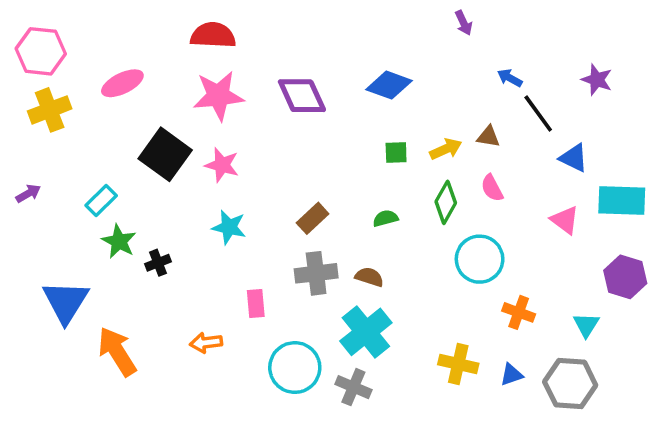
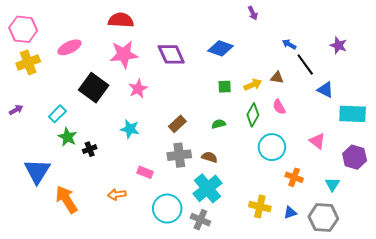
purple arrow: (464, 23) -> (253, 13), moved
pink star: (222, 165) -> (138, 89), moved, turned 30
pink triangle: (565, 220) -> (317, 141), moved
pink rectangle: (256, 304) -> (145, 172), turned -63

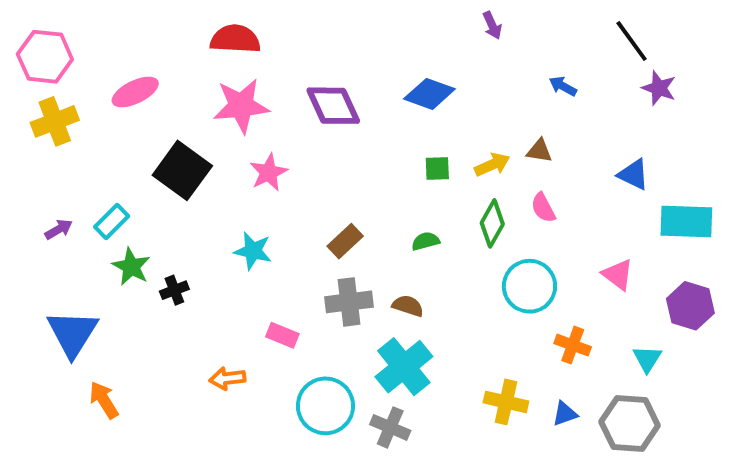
black line: (305, 64) -> (632, 41), moved
purple arrow: (16, 110) -> (59, 229), moved
orange arrow: (66, 199) -> (104, 400), moved, size x0.7

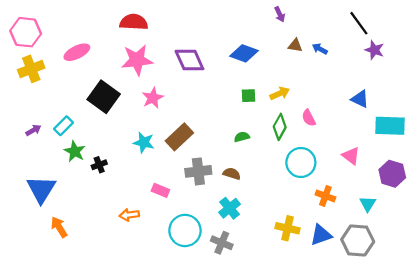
brown triangle: (539, 151) -> (295, 46), moved
brown rectangle: (345, 241) -> (179, 137), moved, size x1.4
cyan cross: (404, 367) -> (230, 208), size x0.7
blue triangle: (565, 414) -> (321, 235), size x1.5

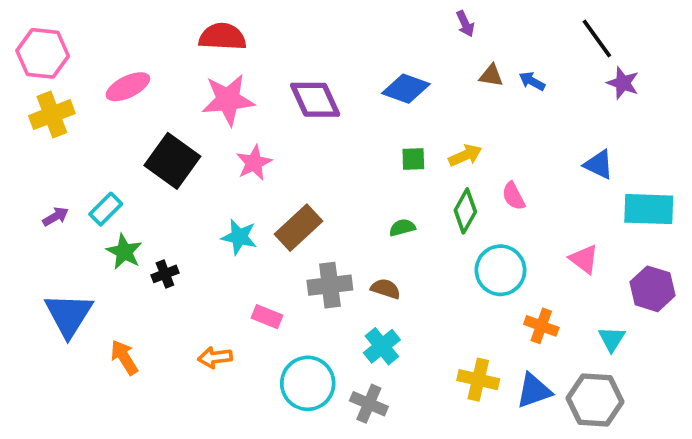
orange arrow: (59, 227) -> (124, 357), moved

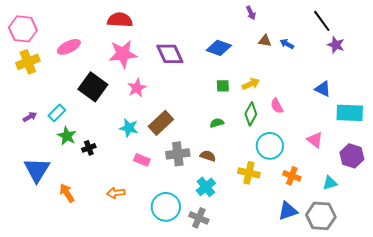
pink rectangle: (267, 317) -> (142, 160), moved
cyan triangle: (612, 339) -> (330, 183), turned 42
yellow cross: (478, 380) -> (249, 173), moved

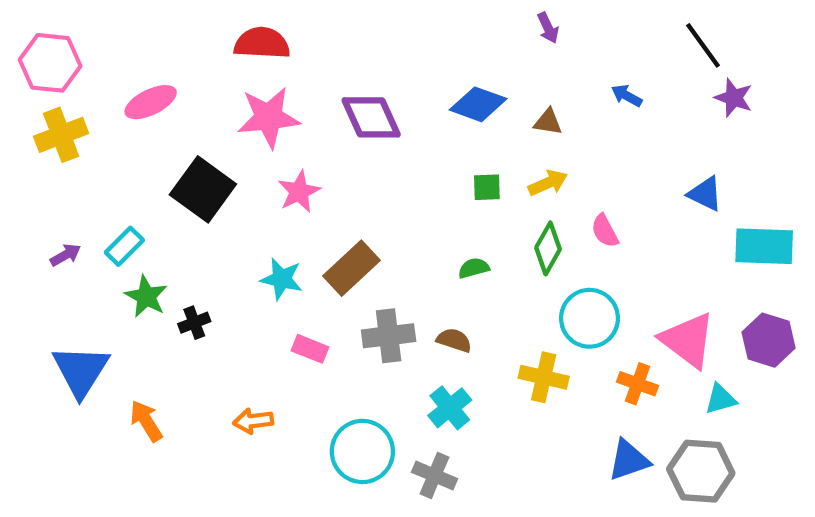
brown triangle: (265, 41) -> (548, 122), moved
pink triangle: (315, 140) -> (688, 340), moved, size x1.6

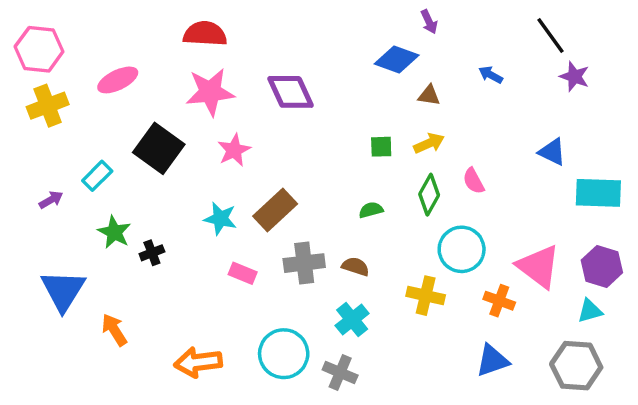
blue diamond: (478, 104) -> (397, 59), moved
cyan rectangle: (124, 246) -> (97, 176), moved
cyan triangle: (720, 399) -> (590, 311), moved
orange arrow: (253, 421) -> (198, 362), moved, size x1.5
gray hexagon: (701, 471) -> (576, 366), moved

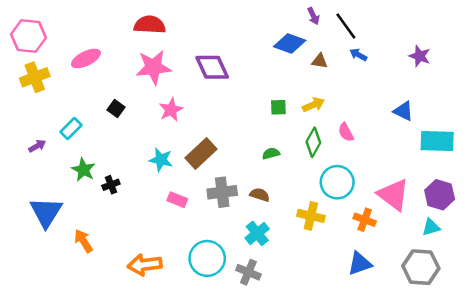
black line: (551, 36) -> (346, 26), moved
brown triangle: (429, 95) -> (320, 61), moved
black square: (159, 148) -> (116, 108), size x0.5

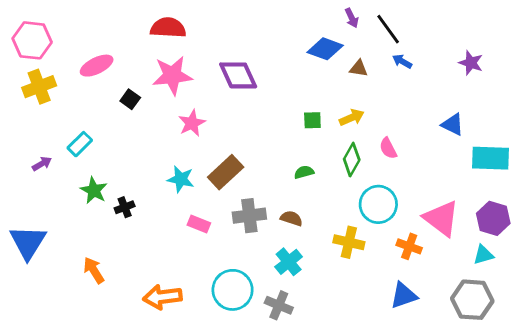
black square: (116, 108) -> (130, 99), moved
blue triangle: (46, 212) -> (28, 242), moved

